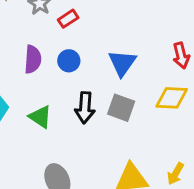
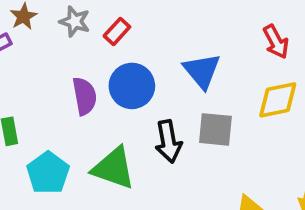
blue circle: (69, 61) -> (132, 86), size x1.5
green triangle: (40, 117) -> (114, 168), size x1.4

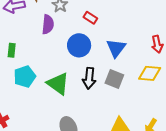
red rectangle: (117, 31) -> (90, 18), moved, turned 64
purple semicircle: (85, 96) -> (48, 24), moved

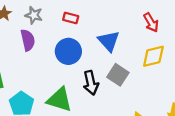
gray square: (114, 79) -> (118, 75), turned 30

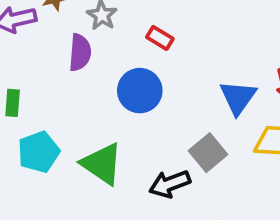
blue triangle: (109, 41) -> (238, 97), moved
black arrow: (91, 83) -> (170, 184), moved, turned 65

